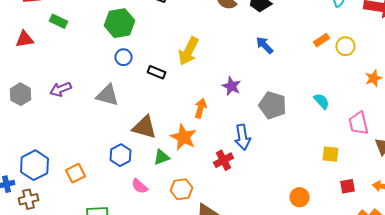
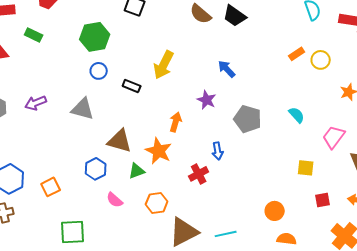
blue arrow: (264, 45) -> (227, 69), moved
pink trapezoid: (358, 123) -> (334, 137), turned 50
blue arrow: (242, 137) -> (218, 151), size x0.7

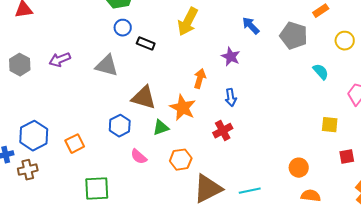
yellow circle: (321, 60) -> (345, 41), moved
black rectangle: (132, 86) -> (146, 44), moved
gray pentagon: (248, 119) -> (294, 36), moved
blue arrow: (218, 151) -> (231, 98), moved

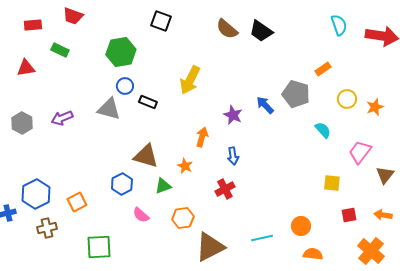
blue arrow: (251, 26) -> (265, 105), moved
gray triangle: (107, 66) -> (109, 109), moved
orange star: (183, 108) -> (185, 166), size x0.6
brown cross: (28, 170) -> (47, 228), moved
cyan line: (250, 191) -> (262, 238), moved

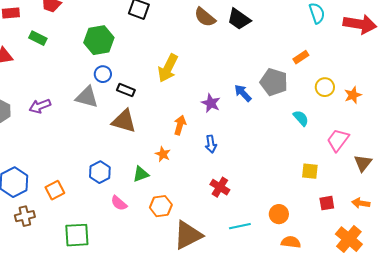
brown triangle: (146, 156) -> (124, 121), moved
red cross: (225, 189) -> (220, 187), moved, turned -30

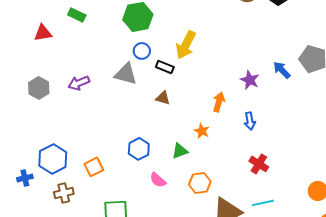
yellow arrow: (168, 68) -> (186, 45), moved
brown triangle: (124, 121) -> (163, 98), size x0.6
cyan line: (240, 226) -> (263, 203), moved

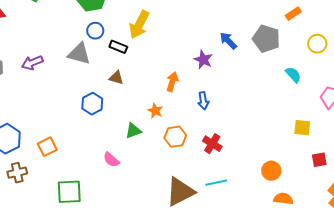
blue arrow: (282, 70) -> (228, 41), moved
blue hexagon: (139, 149) -> (92, 104), moved
orange hexagon: (200, 183) -> (175, 137), moved

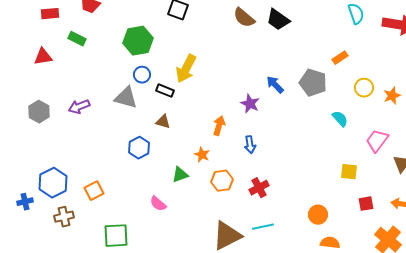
red cross: (212, 144) -> (259, 188), turned 30

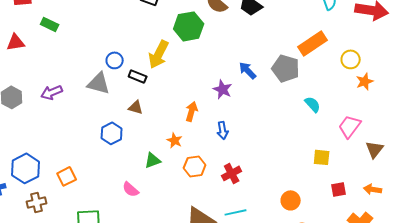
green hexagon: (138, 41) -> (189, 26), moved
orange rectangle: (340, 58) -> (313, 43), size x1.8
yellow circle: (364, 88) -> (351, 59), moved

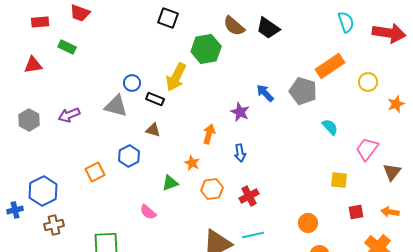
orange star: (365, 81) -> (396, 104), moved
orange square: (67, 176) -> (95, 172), moved

